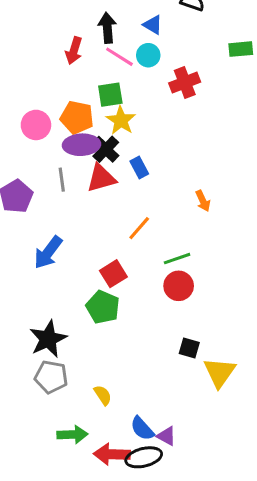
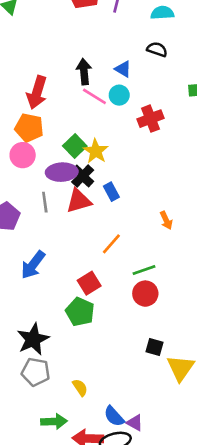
red arrow: (74, 51) -> (37, 92), moved, size x1.4
green square: (110, 95) -> (75, 146), moved, turned -35
orange pentagon: (77, 117) -> (29, 128), moved

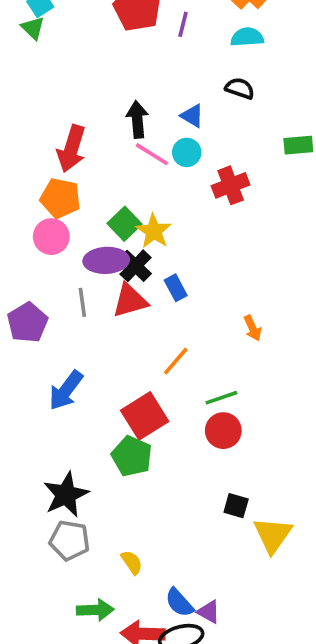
red square: (89, 283) -> (145, 416), size x1.4

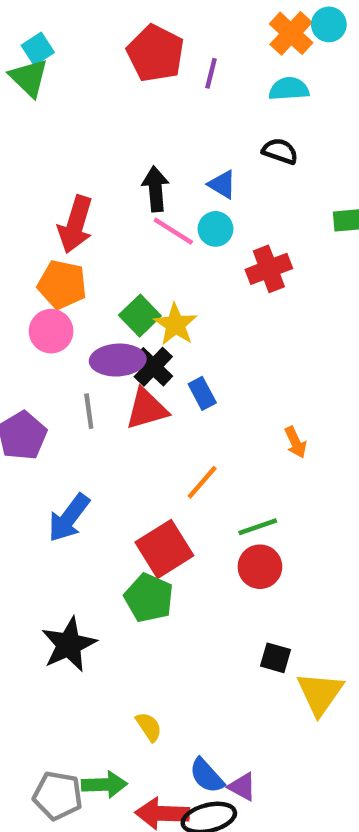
green triangle: (33, 28) -> (29, 78), size x1.4
gray pentagon: (70, 540) -> (58, 796), moved

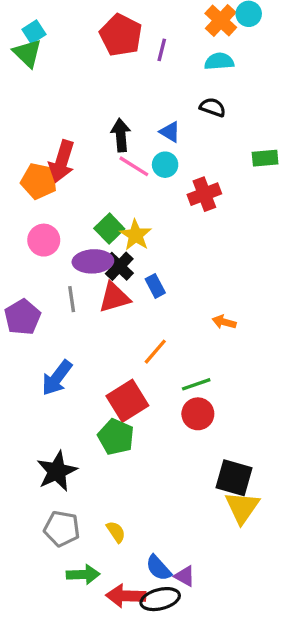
orange pentagon: (62, 284) -> (39, 181), moved
orange arrow: (296, 442) -> (224, 322), turned 130
black square: (276, 658) -> (234, 478), moved, size x1.6
gray pentagon: (58, 796) -> (62, 529), moved

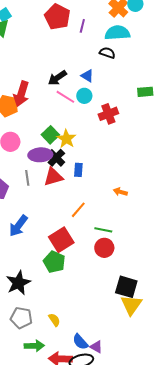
cyan semicircle: (219, 61) -> (117, 33), size x1.4
black semicircle: (213, 107) -> (107, 53), moved
black arrow: (121, 135) -> (57, 78), turned -120
blue rectangle: (155, 286) -> (78, 170), turned 32
green line: (196, 384) -> (103, 230), turned 30

